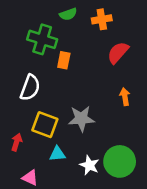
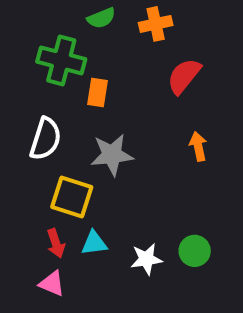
gray star: (81, 119) -> (112, 155), moved
red arrow: (17, 142) -> (56, 243), moved, turned 147
green circle: (120, 161) -> (195, 251), size x0.6
white star: (89, 165) -> (146, 259), turned -30

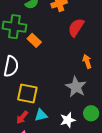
orange rectangle: (98, 92) -> (34, 40), turned -48
gray star: (112, 155) -> (76, 87), moved, turned -30
red arrow: (56, 243) -> (22, 117), turned 64

